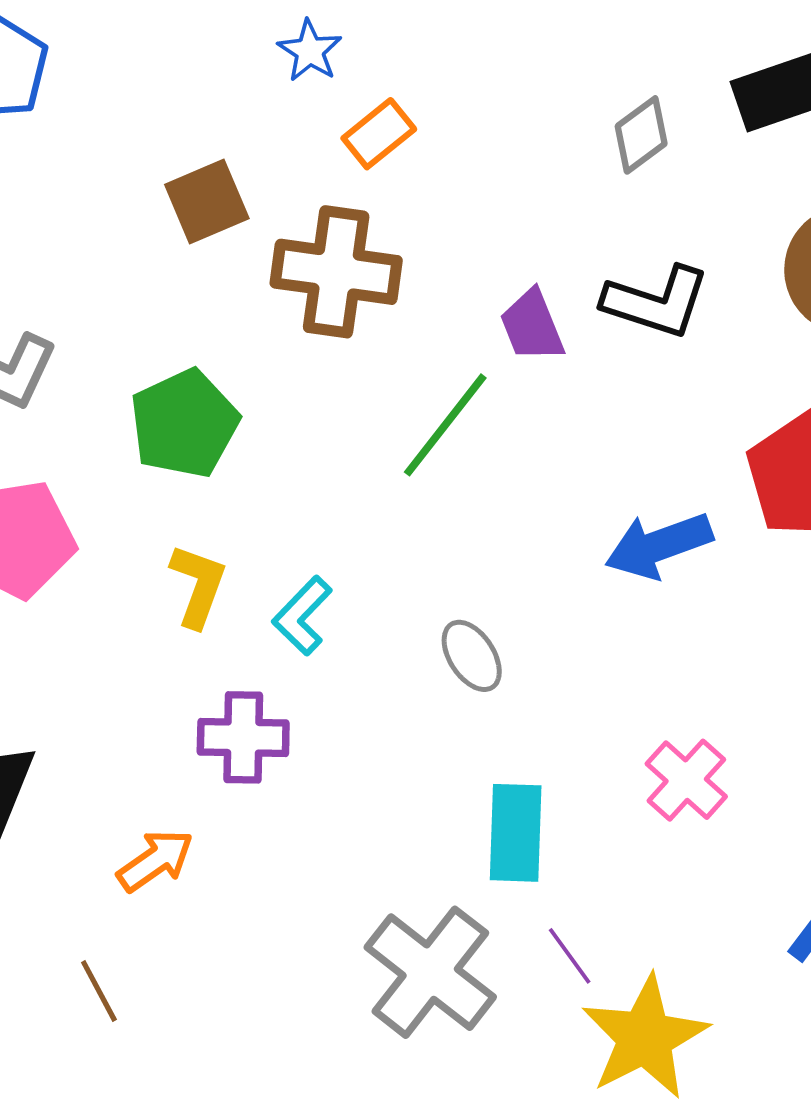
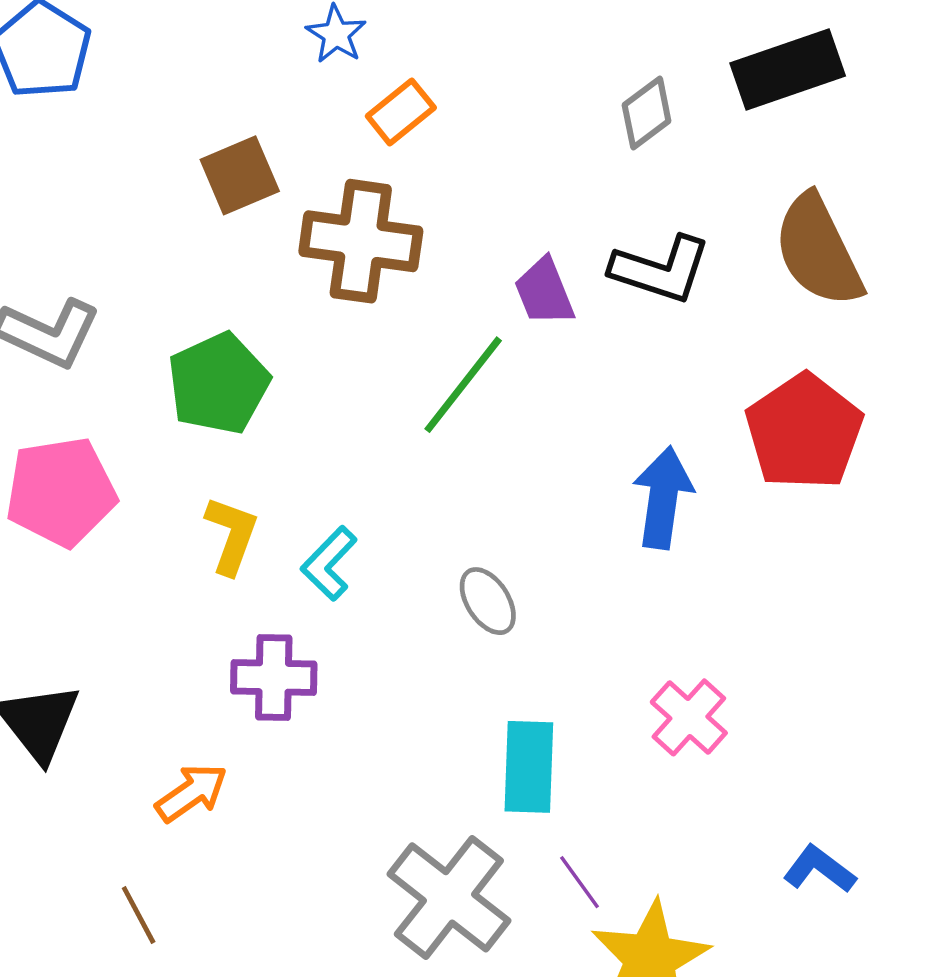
blue arrow: (659, 545) -> (663, 498), turned 118

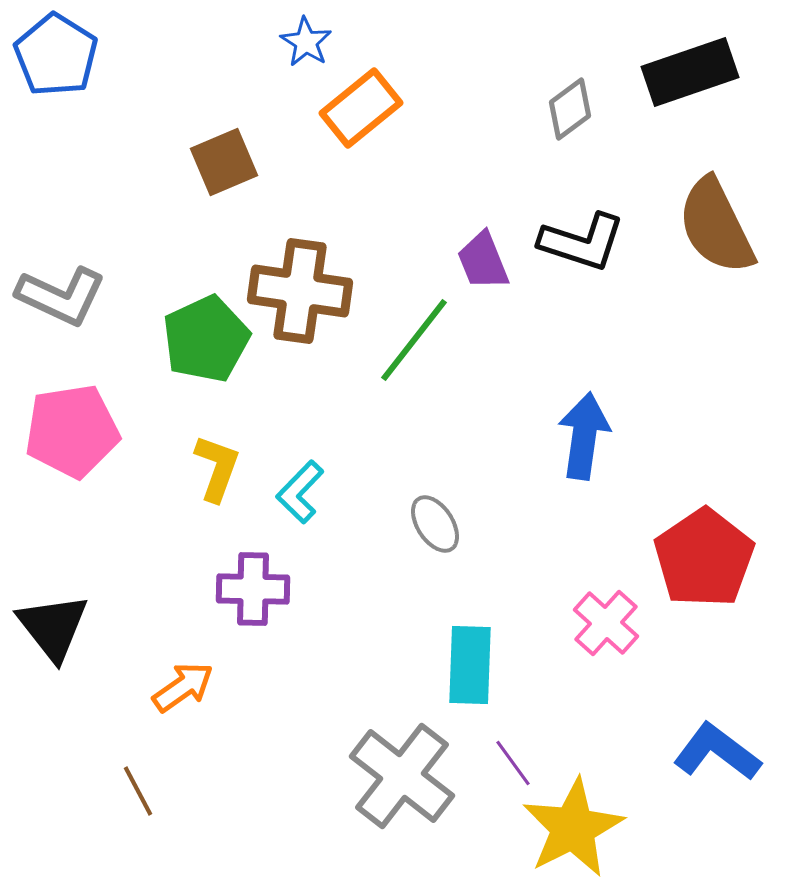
orange rectangle: (401, 112) -> (361, 108), size x1.4
brown cross: (361, 241) -> (300, 291), moved
red pentagon: (804, 432) -> (704, 558), moved
blue L-shape: (819, 869) -> (717, 752), size x1.4

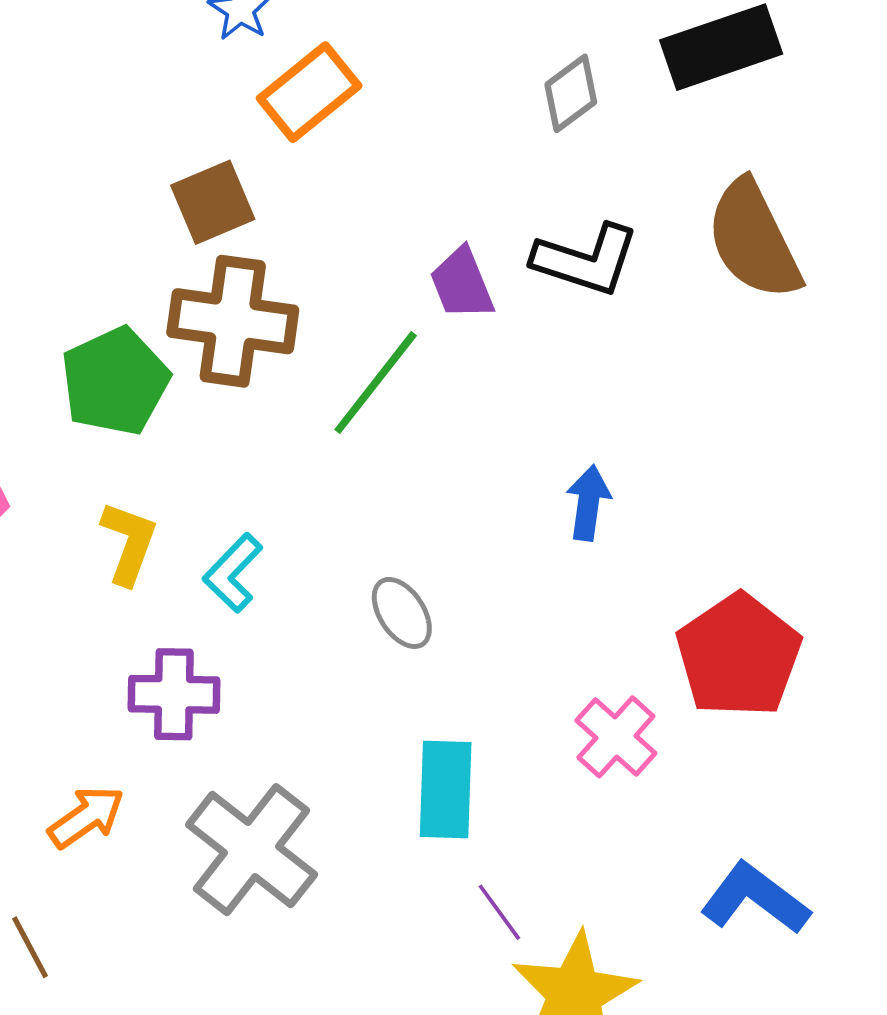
brown square: (224, 162) -> (213, 202), moved
blue arrow: (584, 436) -> (588, 503), size x0.7
gray cross: (402, 776) -> (252, 850), moved

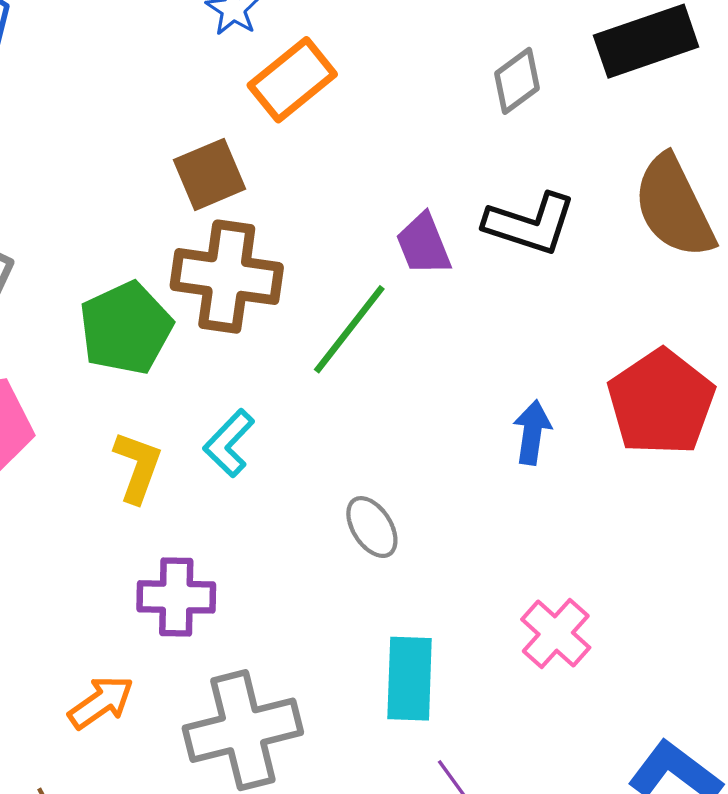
cyan L-shape: (233, 573) -> (229, 443), moved
red pentagon: (739, 656) -> (661, 402), moved
gray cross: (252, 850) -> (243, 730), turned 38

